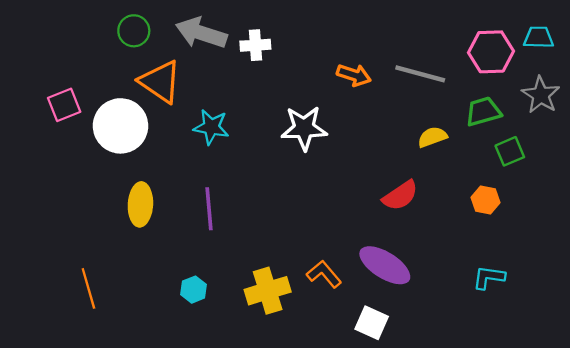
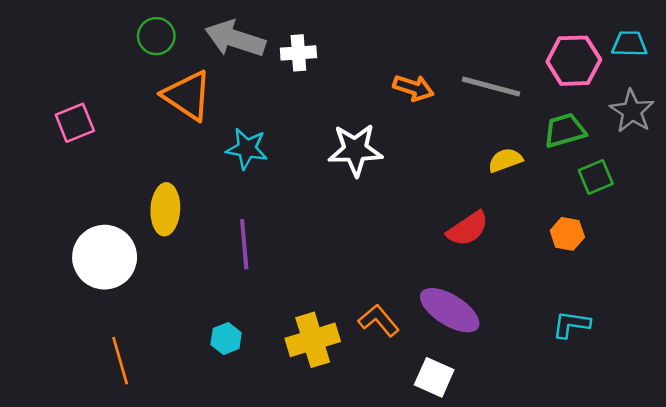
white circle: (121, 126) -> (105, 257), moved
yellow ellipse: (140, 204) -> (165, 209), moved
orange line: (88, 288) -> (120, 361), moved

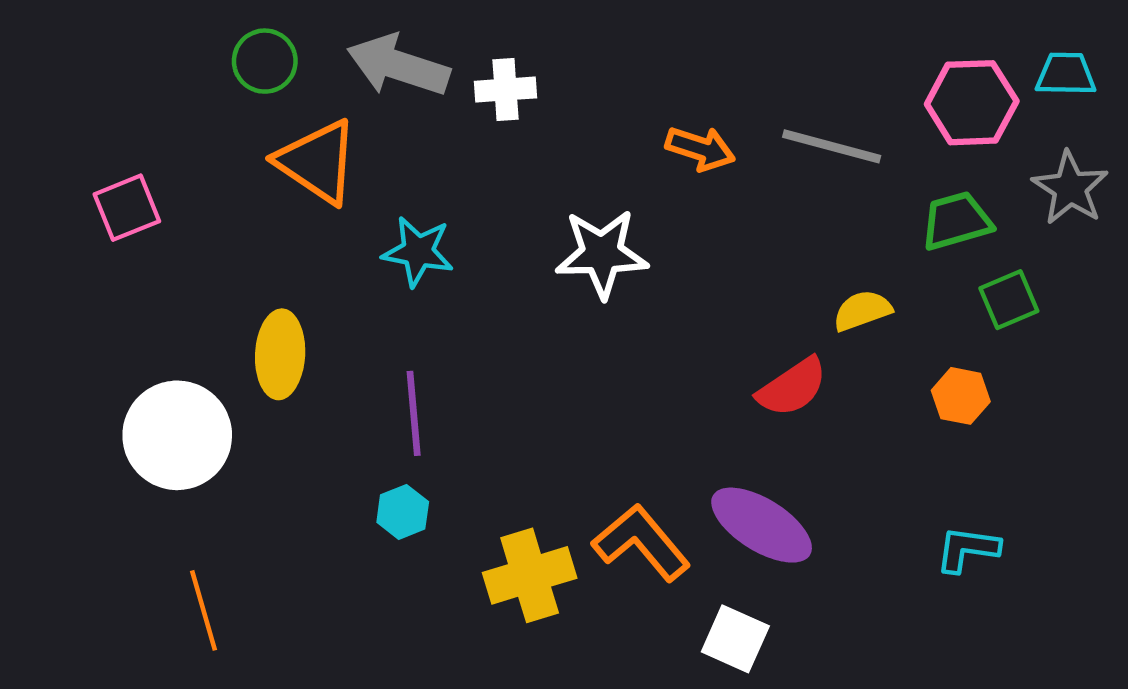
yellow semicircle: (505, 160) -> (862, 311), moved
orange L-shape: (379, 320) -> (641, 543), size x1.4
cyan hexagon: (226, 339) -> (403, 512), moved

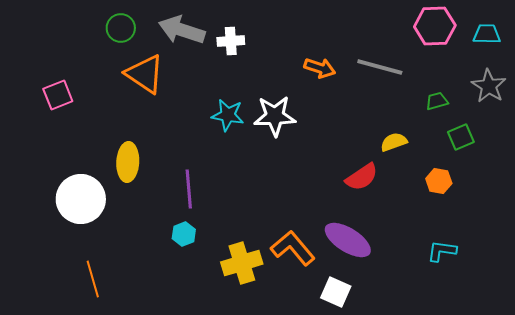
pink hexagon: (972, 103) -> (435, 26), moved
green trapezoid: (956, 221) -> (437, 101), size x0.7
cyan star: (418, 251) -> (228, 115), moved

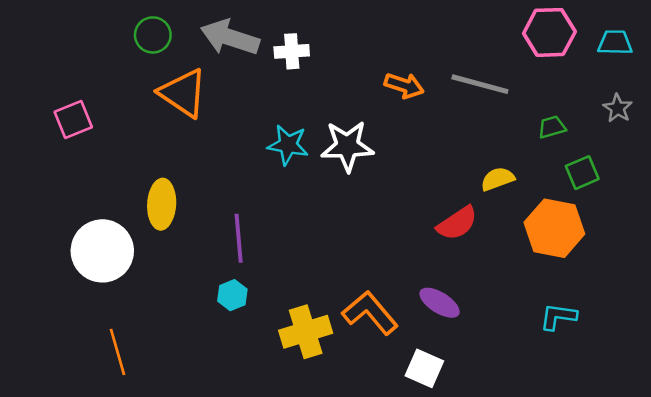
gray star: (489, 86) -> (618, 108), size x0.7
orange hexagon: (439, 181) -> (554, 228), size x1.8
purple ellipse: (348, 240) -> (440, 303), size x0.7

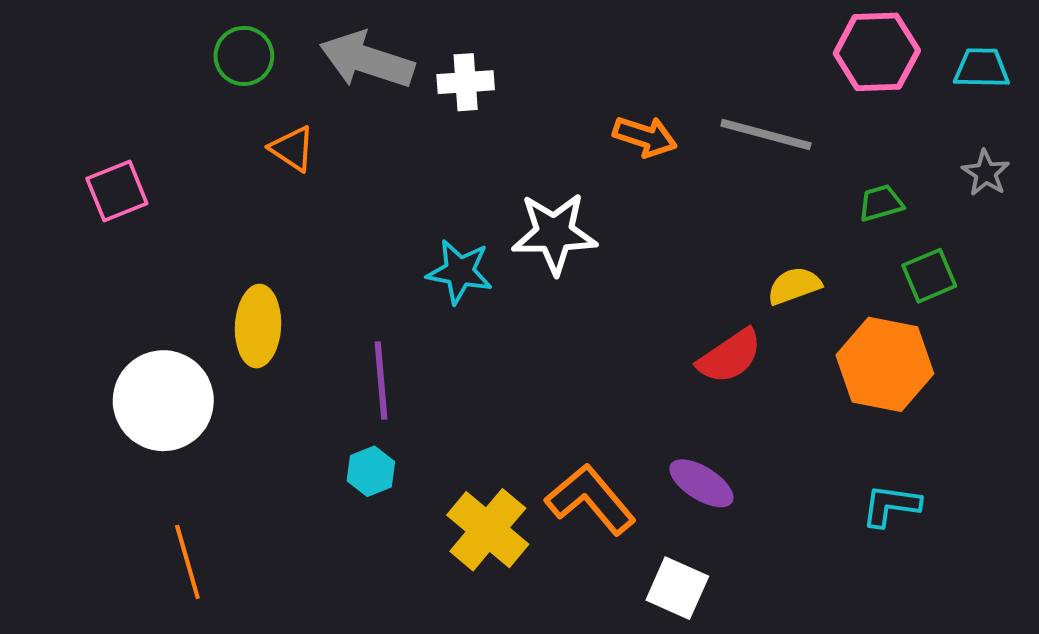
orange triangle: (183, 93) -> (292, 149), size x0.6
cyan star: (288, 145) -> (460, 272), moved
yellow cross: (306, 332) -> (488, 530), turned -33

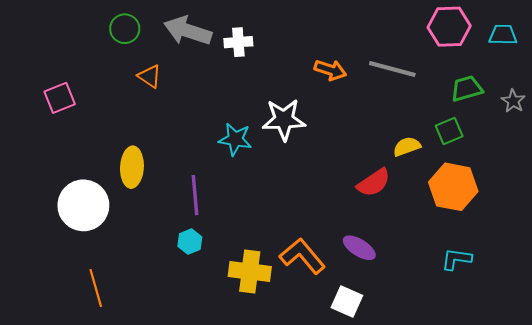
gray star: (986, 173) -> (513, 101), moved
green trapezoid: (881, 203) -> (467, 89), moved, size x1.4
green square: (929, 276) -> (449, 131), moved
yellow cross: (488, 530) -> (250, 272), turned -33

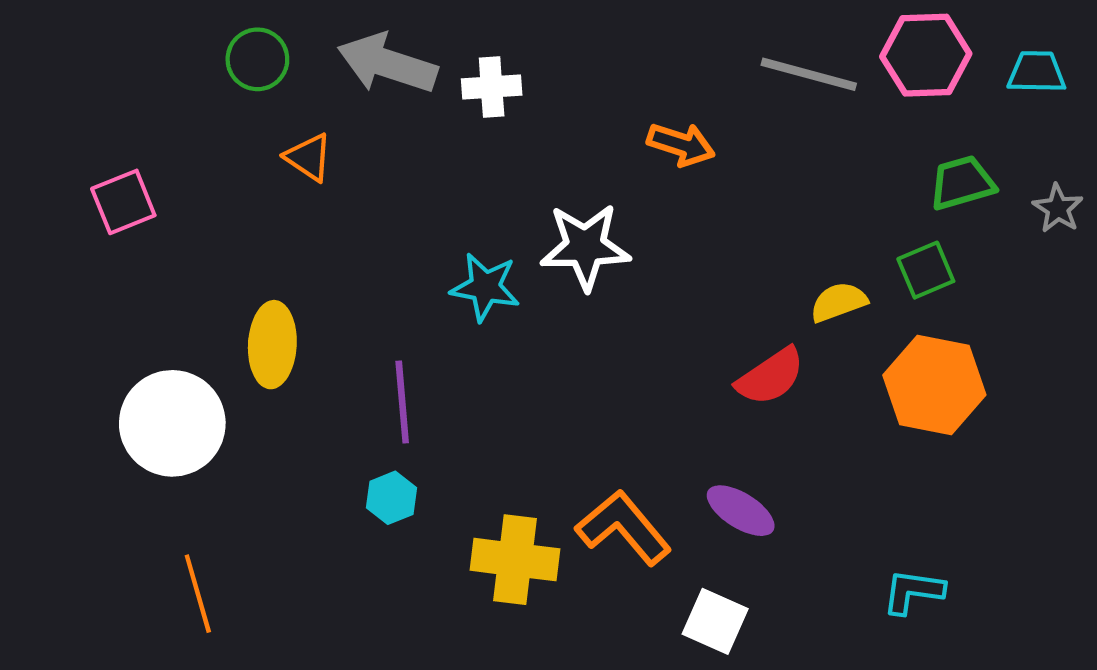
gray line: (392, 69) -> (809, 74), moved
cyan L-shape: (456, 259) -> (913, 592), moved

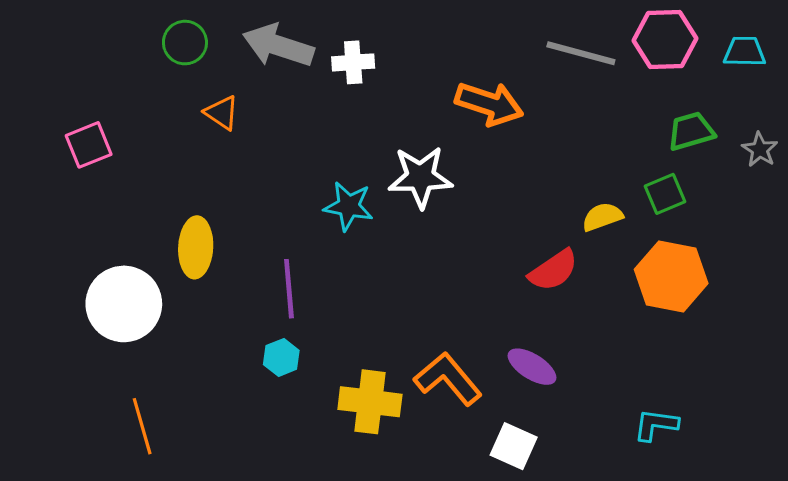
orange arrow: (681, 144) -> (489, 104), size x1.4

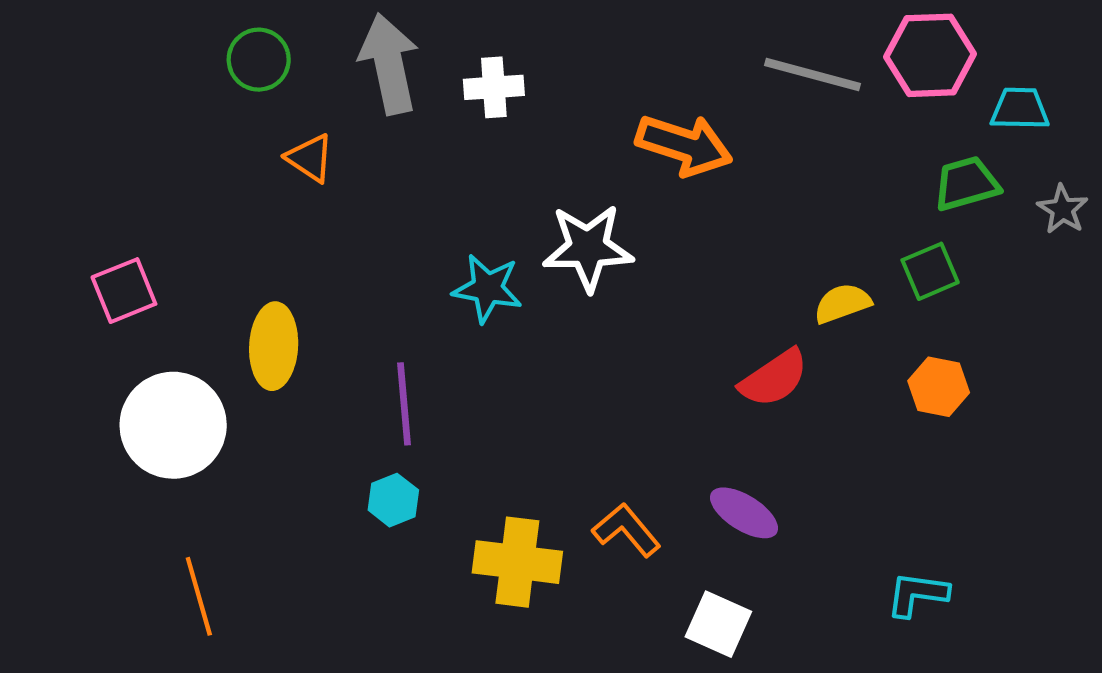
gray arrow: (278, 46) -> (389, 64), turned 60
cyan trapezoid: (745, 52) -> (1020, 109), moved
pink square: (89, 145) -> (124, 291), moved
orange hexagon: (671, 276) -> (939, 387), size x0.6
orange L-shape: (448, 379) -> (626, 530), size x0.7

